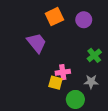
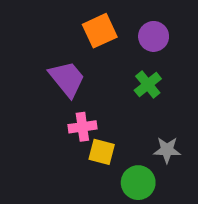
green cross: (94, 55) -> (148, 85), moved
pink cross: (63, 72) -> (82, 127), moved

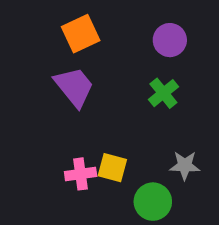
orange square: (100, 31) -> (81, 34), moved
pink cross: (82, 127) -> (81, 174), moved

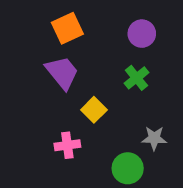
yellow square: (112, 168) -> (94, 110), moved, turned 30

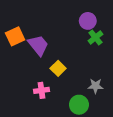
orange square: (67, 28) -> (15, 36), moved
green cross: (136, 78) -> (95, 37), moved

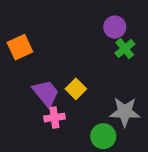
purple trapezoid: (38, 45) -> (46, 93), moved
gray star: (95, 86) -> (125, 112), size x1.5

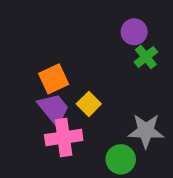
orange square: (20, 47) -> (54, 79), moved
pink cross: (54, 118) -> (64, 138), size x1.5

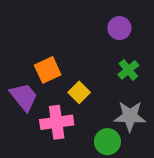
green cross: (146, 57) -> (128, 70), moved
purple trapezoid: (54, 109) -> (24, 97), moved

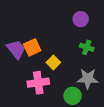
green cross: (128, 70) -> (87, 47), turned -32
purple trapezoid: (24, 97) -> (16, 49), moved

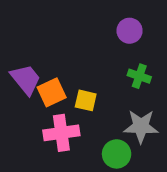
orange square: (32, 47) -> (52, 92), moved
yellow square: (53, 62) -> (86, 100), turned -32

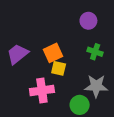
purple trapezoid: (26, 79) -> (18, 54), turned -90
orange square: (52, 92) -> (53, 53), moved

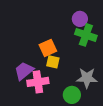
green cross: (95, 52) -> (86, 35), moved, size x1.5
purple trapezoid: (18, 54) -> (24, 71), moved

